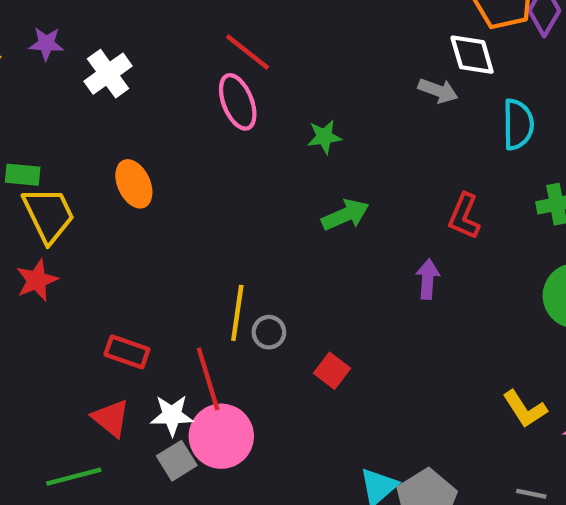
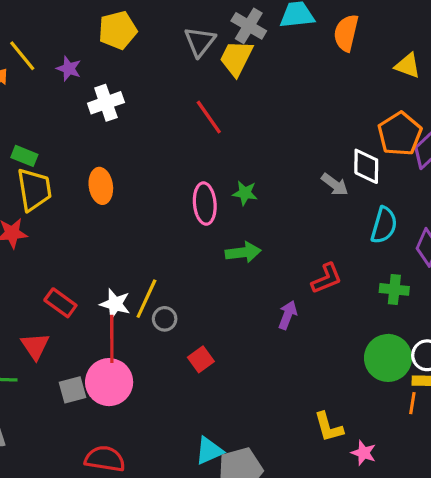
pink ellipse: (238, 102) -> (205, 204), moved
red L-shape: (464, 216) -> (327, 278), turned -152
white star: (172, 415) -> (115, 304), moved

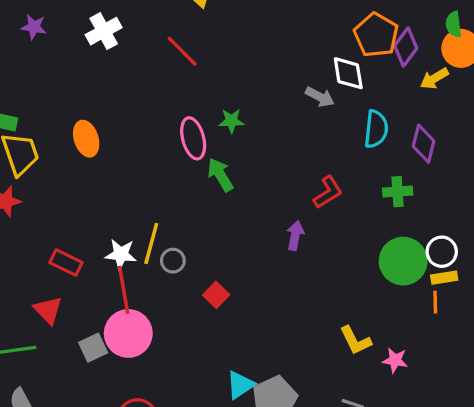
white cross: (106, 103) -> (104, 31), moved
green arrow: (243, 252) -> (220, 175), moved, turned -104

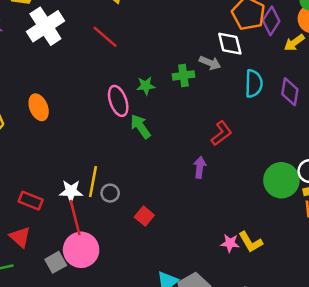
white cross: (104, 31) -> (45, 26), size x1.4
green cross: (398, 192) -> (183, 75), moved
pink star: (395, 360) -> (230, 243), moved

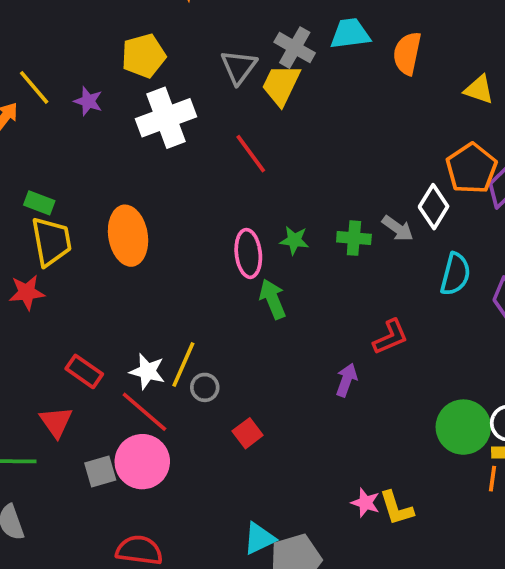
white diamond: (230, 44) -> (434, 207), turned 32
orange ellipse: (39, 107) -> (128, 236), size x1.4
red line: (75, 218) -> (144, 412), turned -48

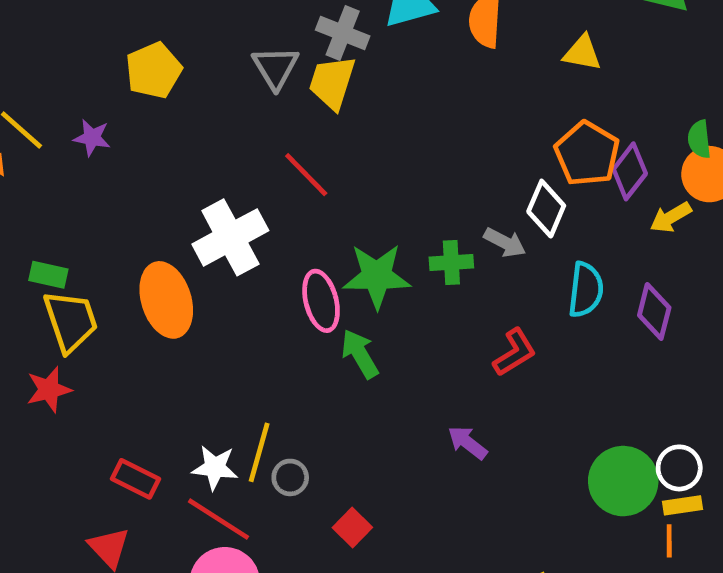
white cross: (166, 118) -> (230, 237), moved
green star: (294, 240) -> (377, 276), size x1.8
red L-shape: (391, 337) -> (515, 352), moved
purple arrow: (347, 380) -> (468, 443), turned -64

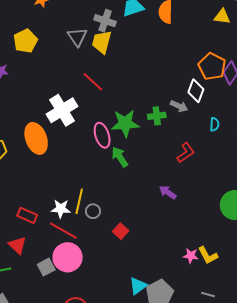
yellow triangle: (582, 53) -> (222, 16), moved
cyan semicircle: (586, 290) -> (215, 124), size x0.6

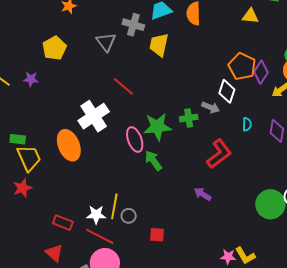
yellow trapezoid: (102, 42) -> (159, 45), moved
red L-shape: (186, 153) -> (219, 154), size x1.4
red square: (121, 231) -> (157, 235), turned -35

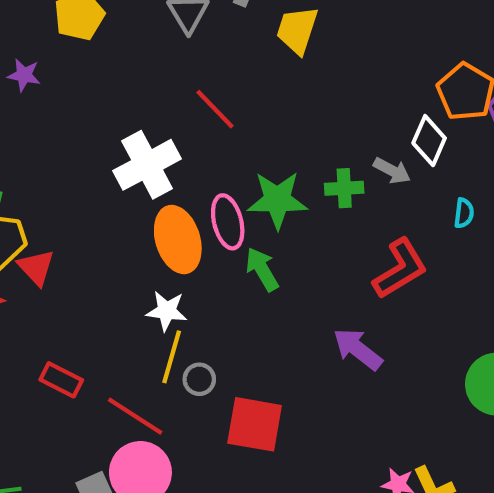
orange ellipse: (69, 145) -> (178, 240), moved
purple arrow: (203, 194) -> (358, 349), size x1.4
white star: (96, 215) -> (167, 311), moved
red square: (157, 235) -> (255, 424), size x1.8
red triangle: (54, 253) -> (36, 267), moved

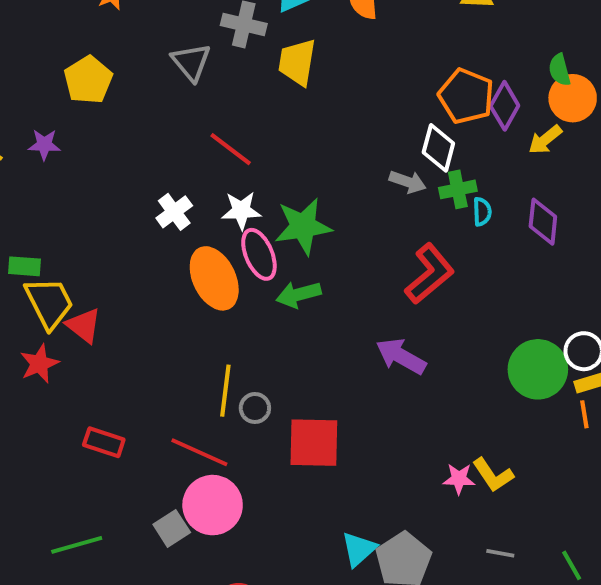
white cross: (147, 165) -> (174, 212), size x0.6
green cross: (344, 188) -> (458, 189), moved
green arrow: (262, 269) -> (299, 294), turned -66
white star: (167, 311) -> (241, 210), moved
red rectangle: (61, 380) -> (104, 442), moved

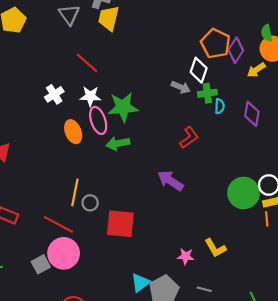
yellow trapezoid: (297, 62) -> (109, 18), moved
red L-shape: (430, 274) -> (189, 138), size x0.7
orange ellipse: (214, 278) -> (73, 132), size x0.7
pink star: (459, 479) -> (186, 256), moved
gray line: (500, 553) -> (204, 289), moved

